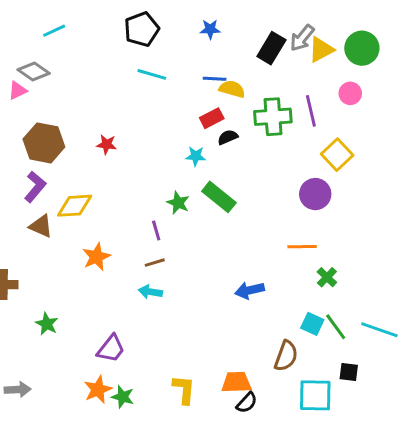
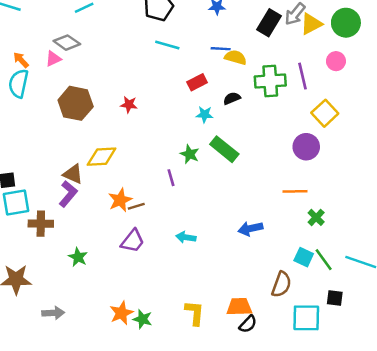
red rectangle: (212, 118) -> (197, 82), moved
purple L-shape: (35, 187) -> (68, 194), moved
brown line: (155, 263) -> (136, 206), moved
cyan arrow: (150, 292) -> (186, 237), moved
purple trapezoid: (111, 349) -> (133, 241), moved

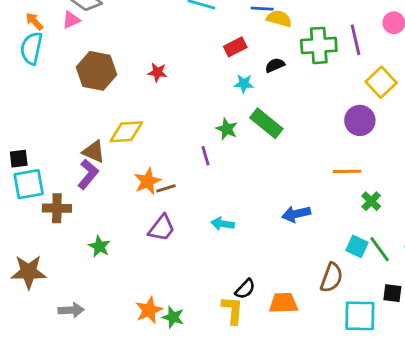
black semicircle: (248, 324) -> (245, 289), moved

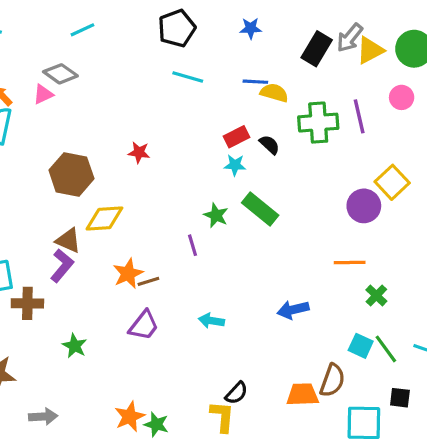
red rectangle: (235, 47) -> (236, 137), moved
black semicircle: (275, 65) -> (270, 145), turned 66
brown hexagon: (97, 71) -> (71, 174), moved
yellow square: (381, 82) -> (392, 182), moved
orange trapezoid: (283, 303) -> (303, 395), moved

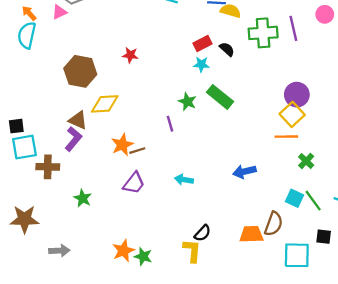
yellow square: (392, 182) -> (292, 114), moved

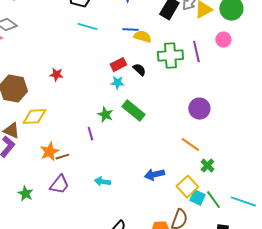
yellow square: (292, 114) -> (187, 187), moved
orange line: (286, 137) -> (190, 145), turned 36
green star: (83, 198) -> (25, 194), moved

